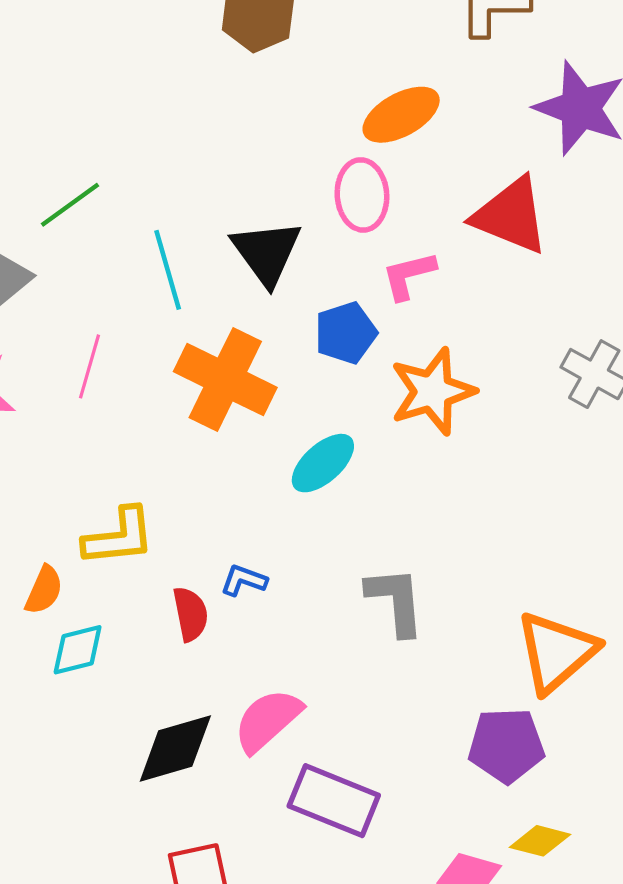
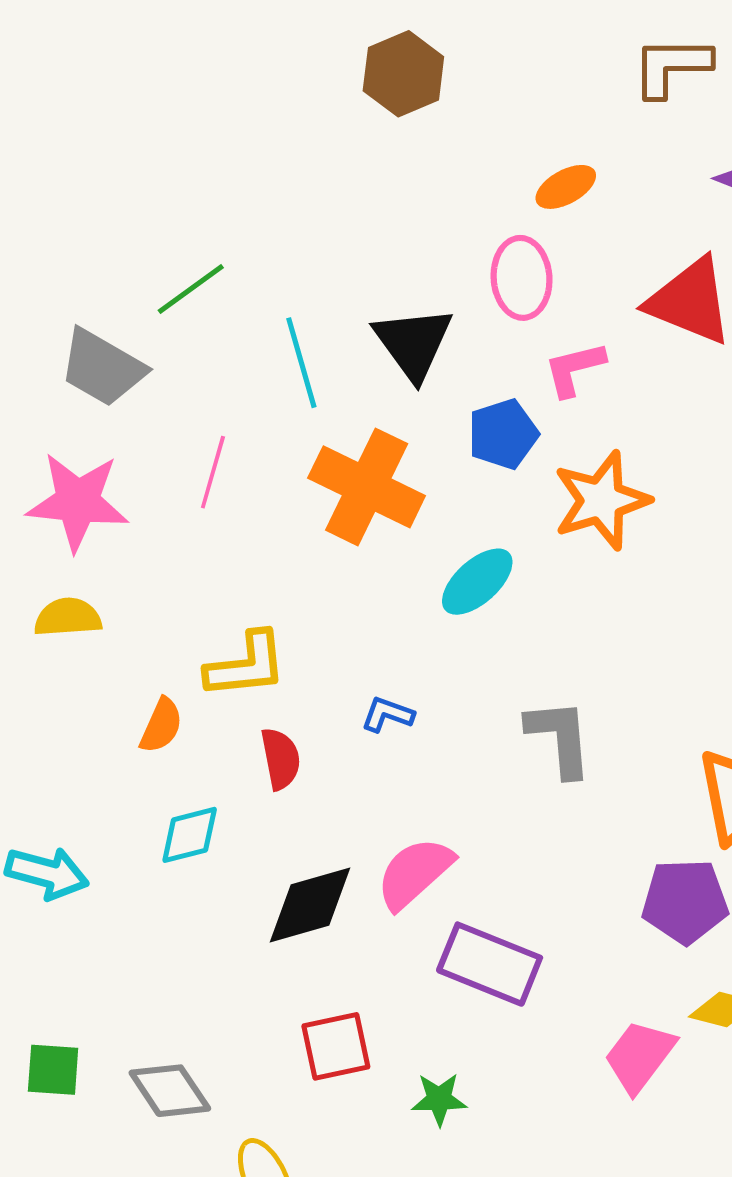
orange ellipse: (401, 115) -> (566, 187), size x0.7
red semicircle: (190, 614) -> (281, 759), moved
cyan diamond: (78, 650) -> (190, 835), moved

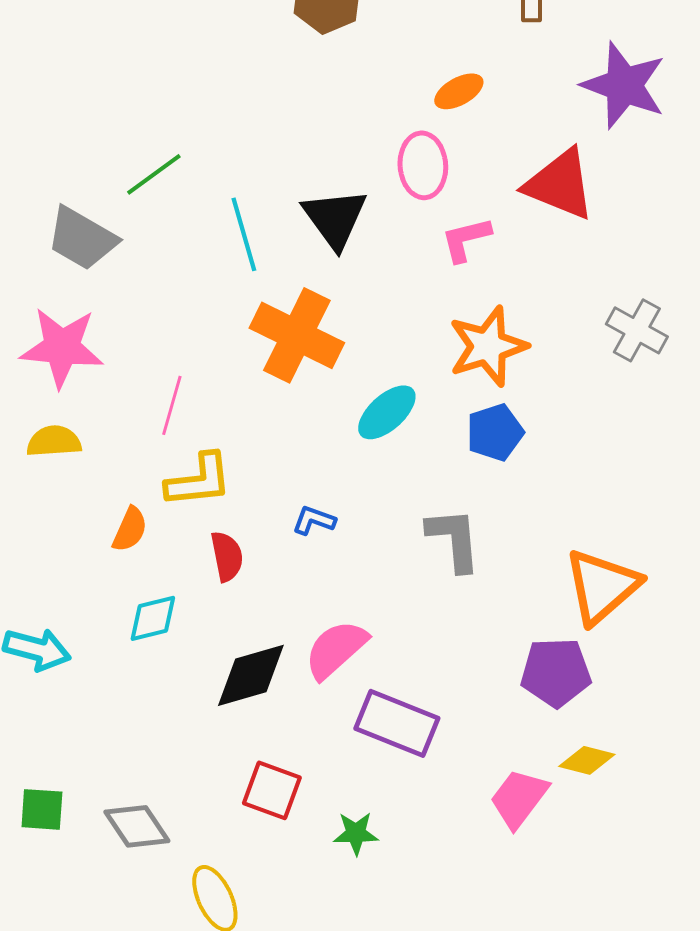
blue pentagon: (503, 434) -> (495, 432), moved
pink line: (213, 472) -> (172, 405), moved
red square: (336, 1046) -> (272, 790), turned 32

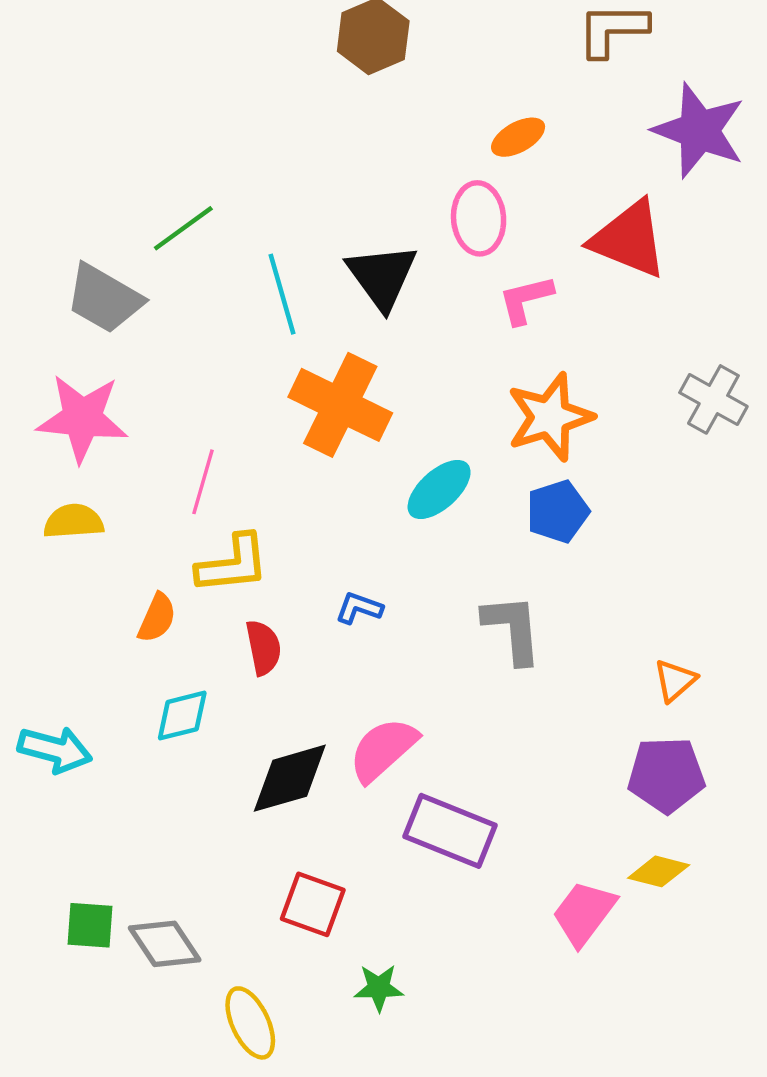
orange triangle: (602, 586) -> (675, 680), size x0.5
purple pentagon: (556, 672) -> (666, 775), moved
green square: (42, 809) -> (90, 925), moved
green star: (356, 833) -> (379, 988), moved

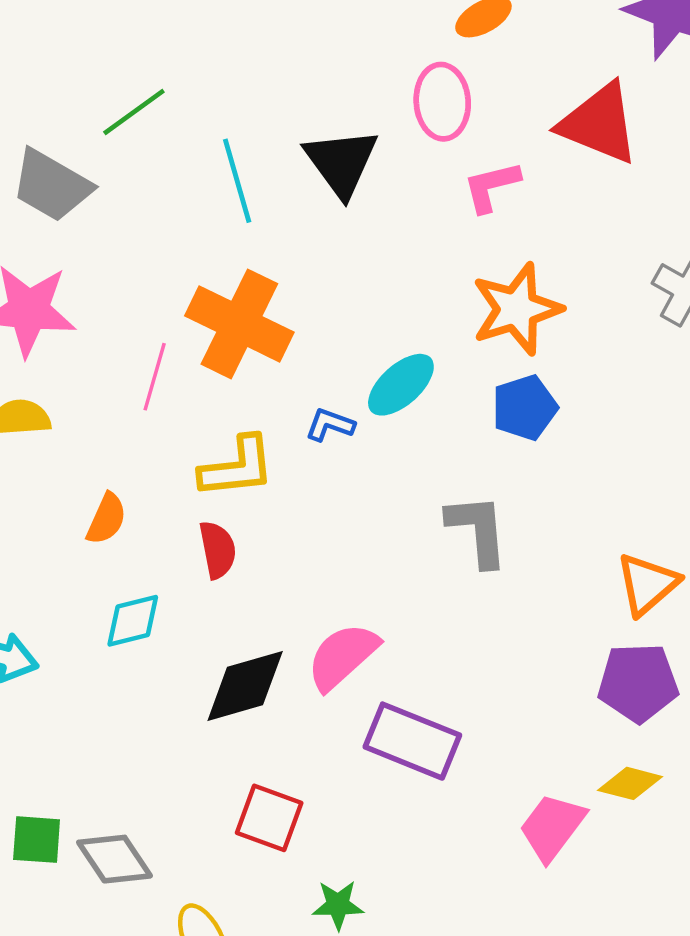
orange cross: (340, 405) -> (239, 324), moved
yellow L-shape: (233, 564) -> (237, 467), moved
blue L-shape: (359, 608) -> (330, 425), moved
orange triangle: (675, 680) -> (647, 584), size x1.4

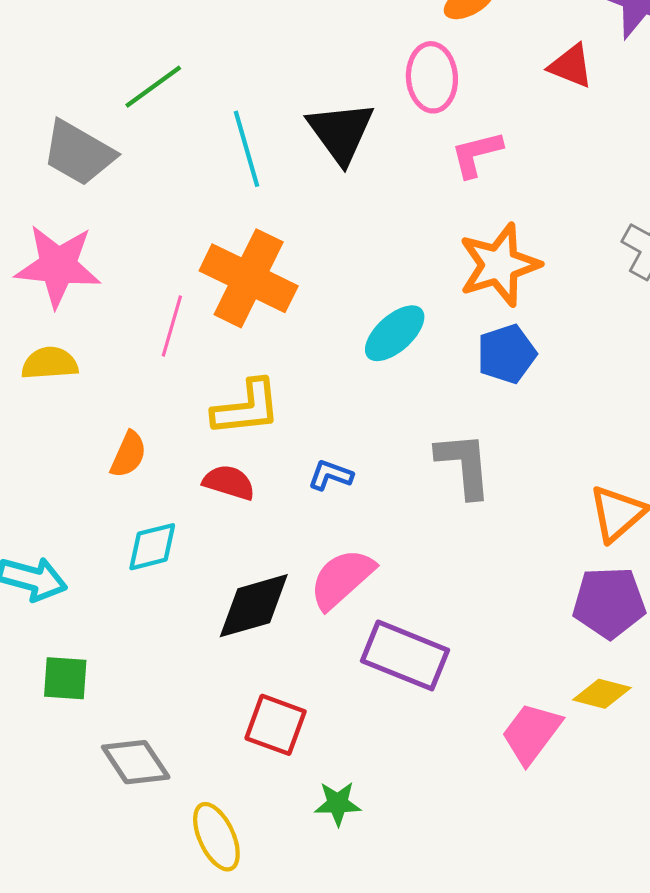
red triangle: (599, 123) -> (571, 66), moved, size x0.6
blue L-shape: (330, 425) -> (330, 475), moved
red semicircle: (218, 550) -> (229, 482), turned -62
green square: (37, 840) -> (65, 678), moved

